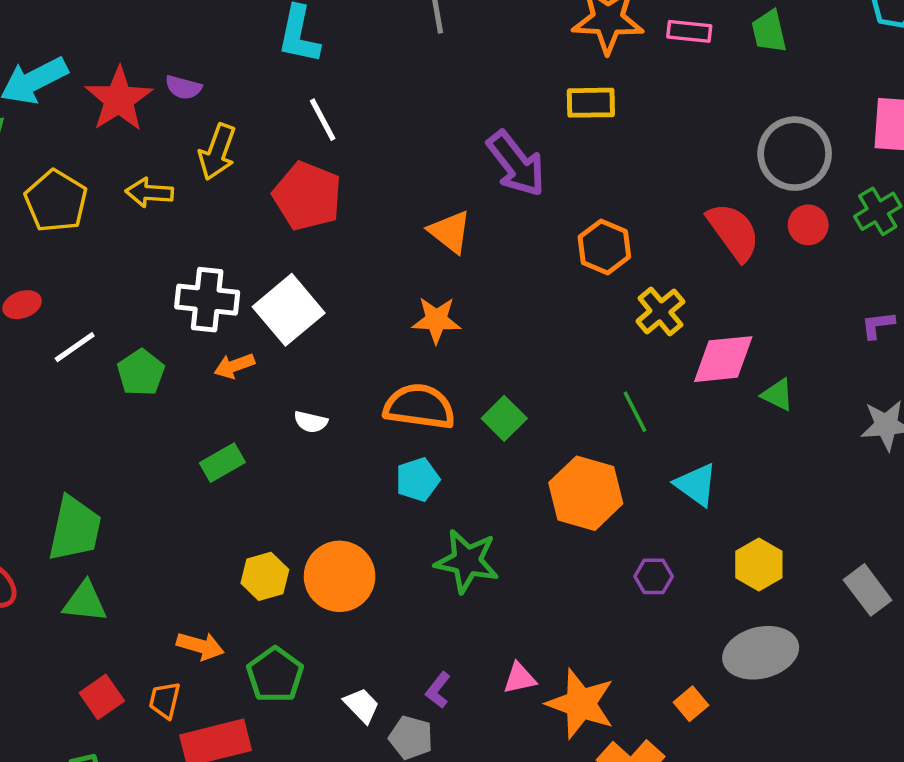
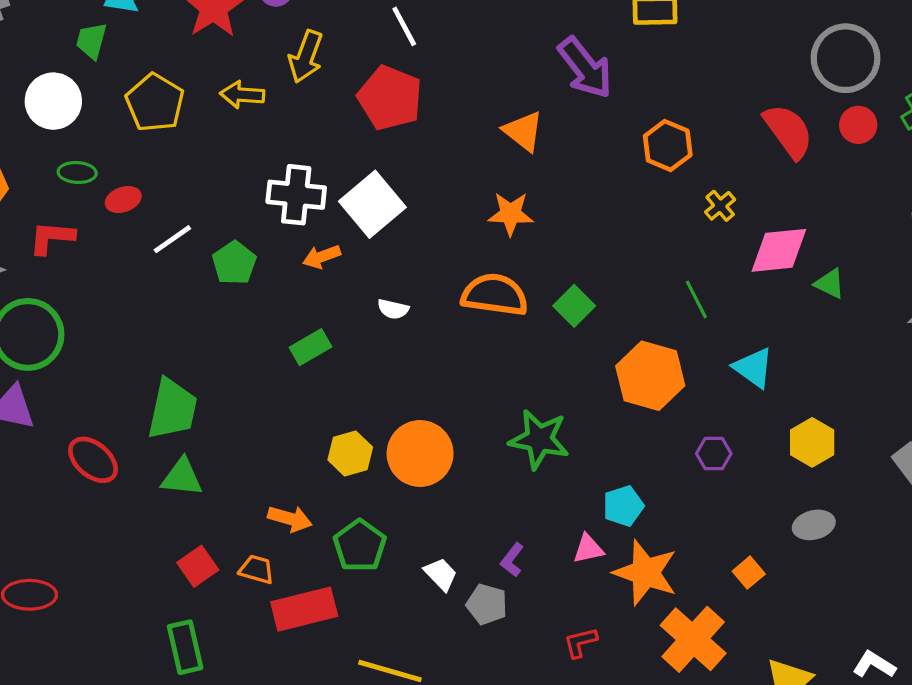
yellow cross: (660, 311) -> (720, 206), size x0.7
cyan pentagon: (418, 480) -> (623, 506), moved
gray ellipse: (761, 653) -> (814, 525), size x0.6
orange trapezoid: (165, 700) -> (257, 569), turned 93

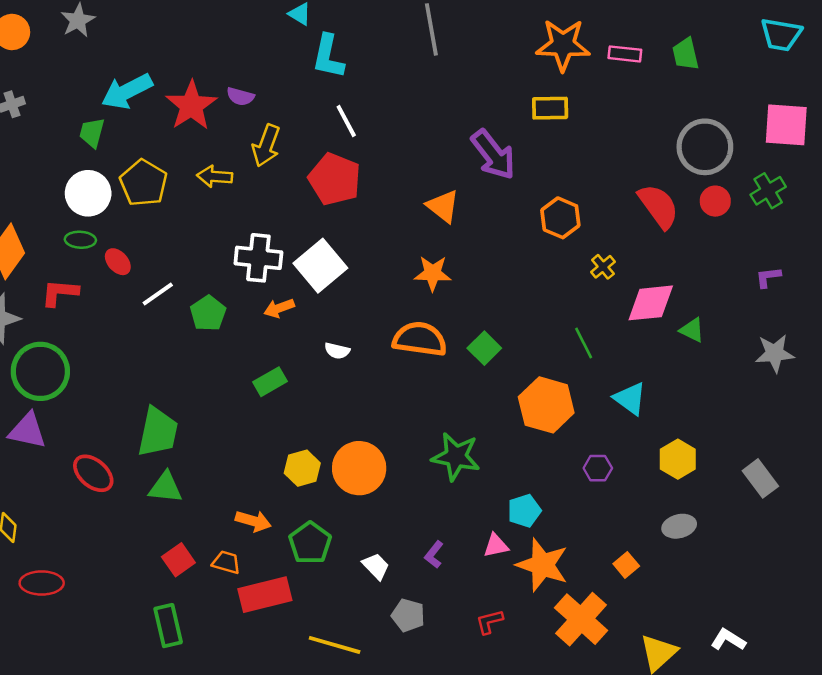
white circle: (53, 101) -> (88, 193), moved
red ellipse: (123, 199) -> (118, 262), turned 68
gray pentagon: (487, 604) -> (408, 615), moved

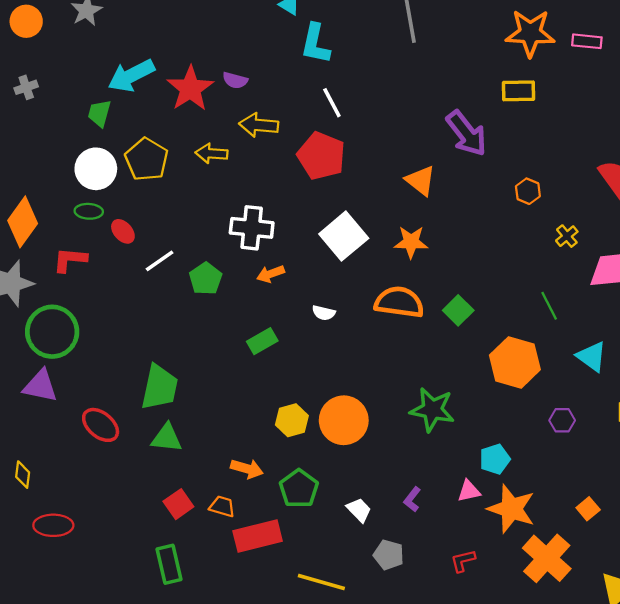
yellow arrow: (266, 146) -> (259, 125), turned 75
orange hexagon: (560, 218) -> (528, 191), size x0.7
white square: (320, 266) -> (344, 236), moved

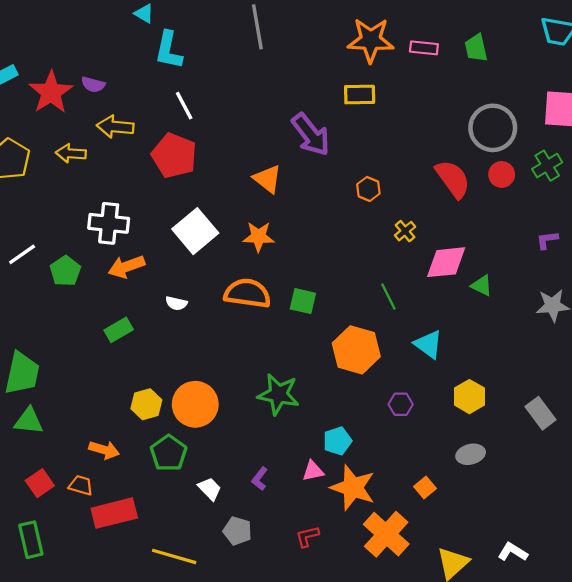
orange arrow: (271, 274) -> (126, 267), size x1.4
green square: (458, 310) -> (303, 301), turned -32
green pentagon: (299, 489) -> (169, 453), moved

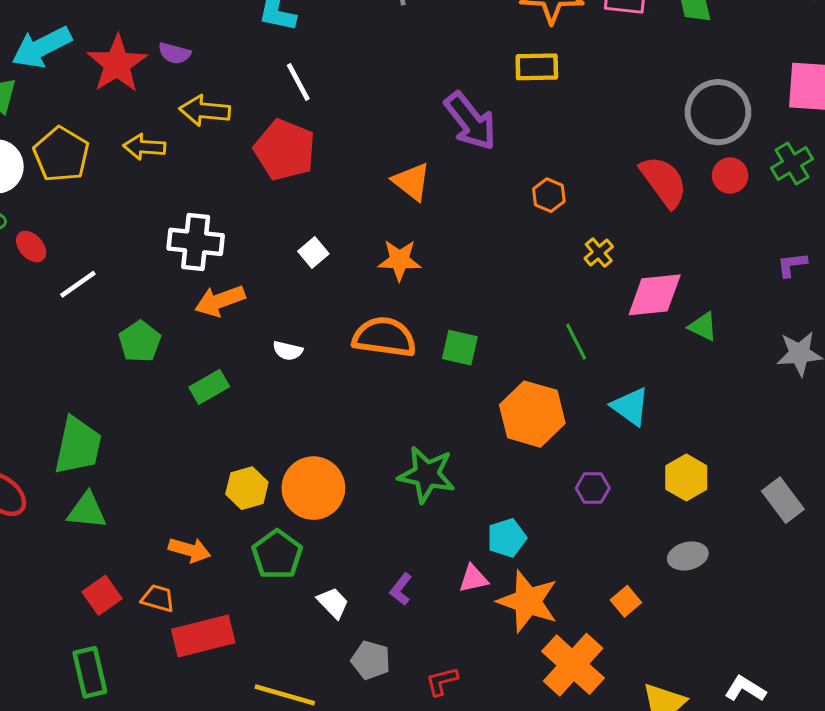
white square: (195, 231) -> (313, 253), size x0.5
green pentagon: (65, 271) -> (140, 342), moved
red L-shape: (307, 536) -> (442, 681), moved

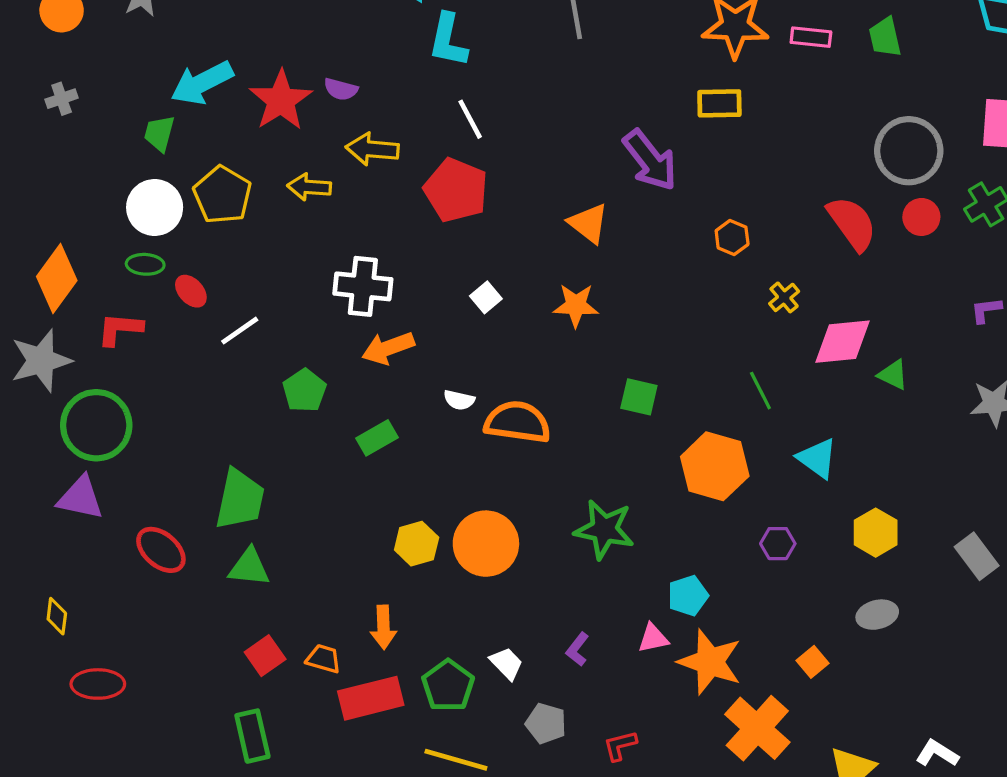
orange semicircle: (384, 337) -> (517, 422), moved
orange arrow: (190, 550) -> (383, 627), moved, turned 72
green pentagon: (277, 554) -> (448, 686), moved

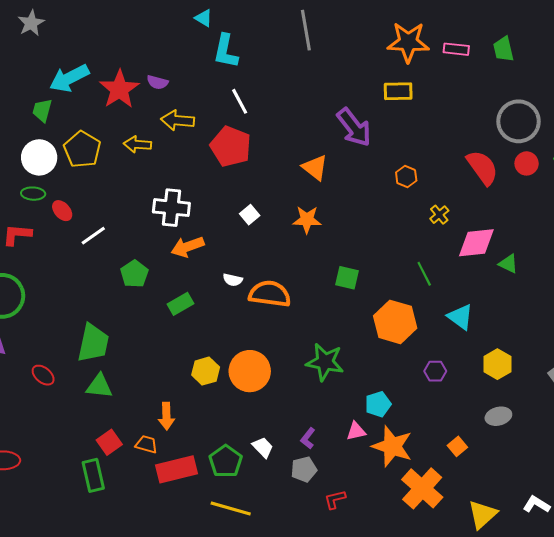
red ellipse: (161, 550) -> (43, 375), size x0.7
orange arrow: (383, 627) -> (166, 416), moved
gray pentagon: (546, 723) -> (304, 469), moved, turned -30
green rectangle: (252, 736) -> (93, 475), moved

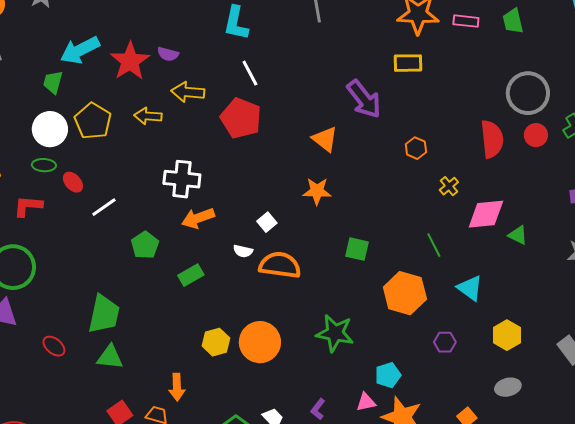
red semicircle: (482, 167) -> (492, 139), turned 30
white square: (250, 215) -> (267, 222), moved

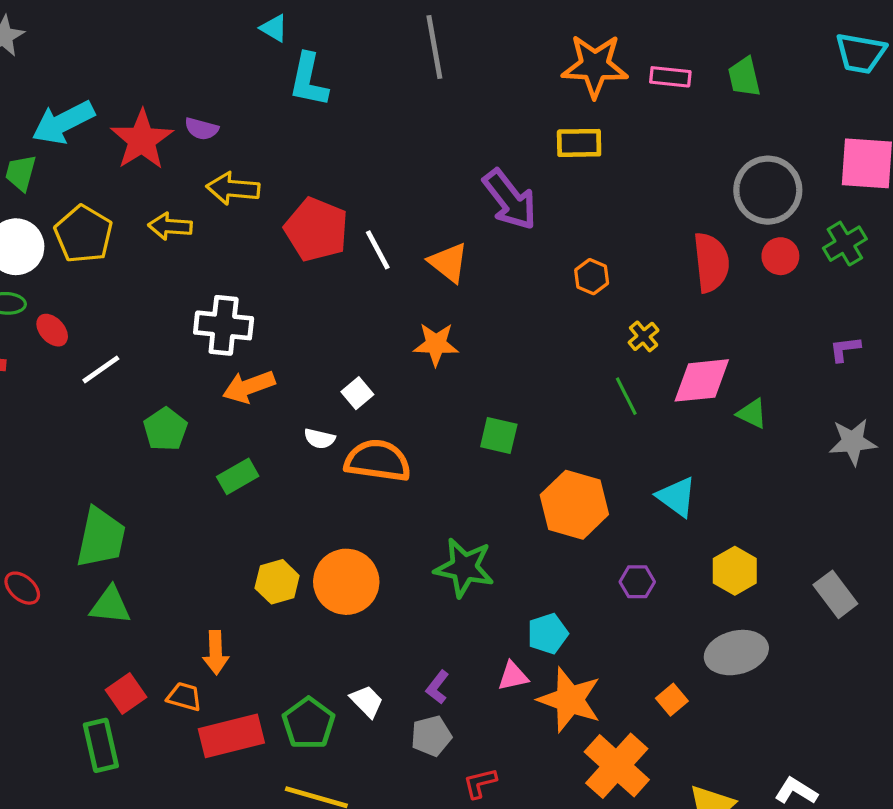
white line: (250, 73) -> (378, 250), moved
green line: (434, 245) -> (626, 396), moved
gray ellipse: (508, 387) -> (736, 653), size x1.5

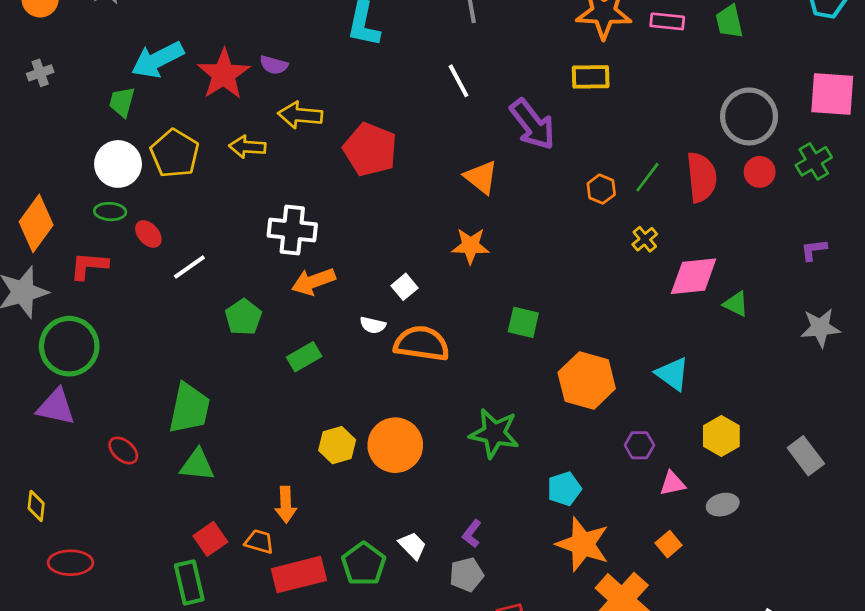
white line: (378, 250) -> (459, 81), moved
green line: (626, 396) -> (647, 177), moved, turned 64
gray ellipse: (736, 653) -> (723, 505), size x0.6
pink triangle: (513, 676) -> (672, 483), moved

